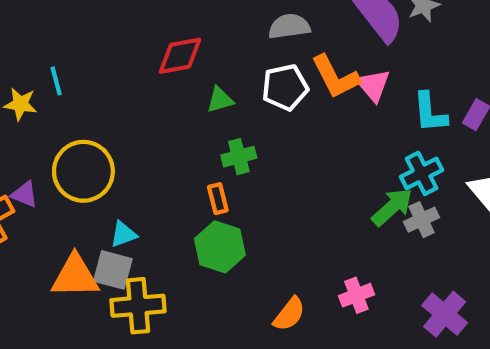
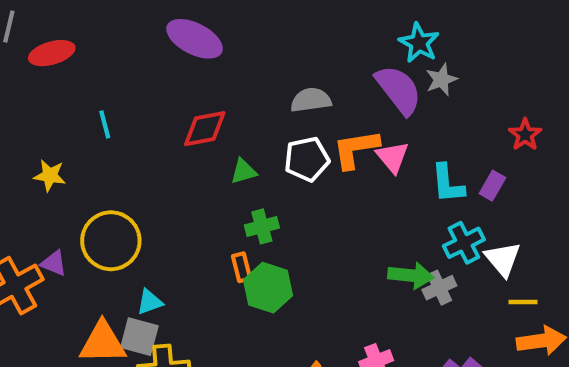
orange L-shape: (335, 77) -> (356, 149), turned 108
cyan line: (56, 81) -> (105, 124), moved
cyan cross: (422, 173) -> (464, 243), moved
green arrow: (392, 207) -> (411, 275), turned 48
green hexagon: (220, 247) -> (268, 288), moved

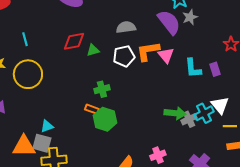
green triangle: (244, 171) -> (93, 50), moved
purple rectangle: (492, 186) -> (215, 69), turned -48
yellow circle: (111, 241) -> (28, 74), moved
cyan cross: (464, 243) -> (204, 113), moved
orange rectangle: (241, 267) -> (92, 109), turned -56

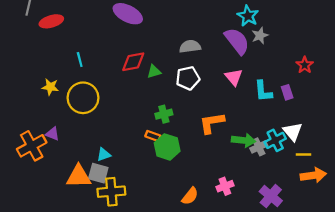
orange L-shape: (148, 51) -> (212, 123), moved

